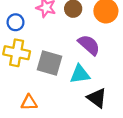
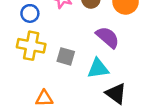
gray square: (49, 63) -> (66, 56), size x0.7

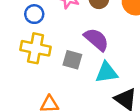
purple semicircle: (108, 37) -> (96, 39), moved

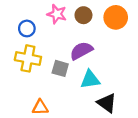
purple semicircle: (96, 39) -> (81, 51), turned -70

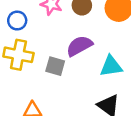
cyan triangle: (90, 80) -> (111, 66), moved

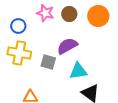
cyan triangle: (111, 66) -> (78, 71), moved

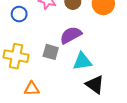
yellow cross: (19, 53) -> (16, 56), moved

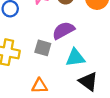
orange triangle: (32, 89) -> (40, 86), moved

